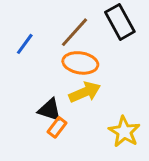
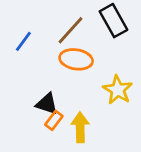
yellow arrow: (85, 92) -> (80, 127), moved, turned -68
yellow star: (124, 132) -> (118, 90), moved

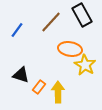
orange ellipse: (76, 59) -> (70, 49), moved
black triangle: (47, 104) -> (21, 75), moved

